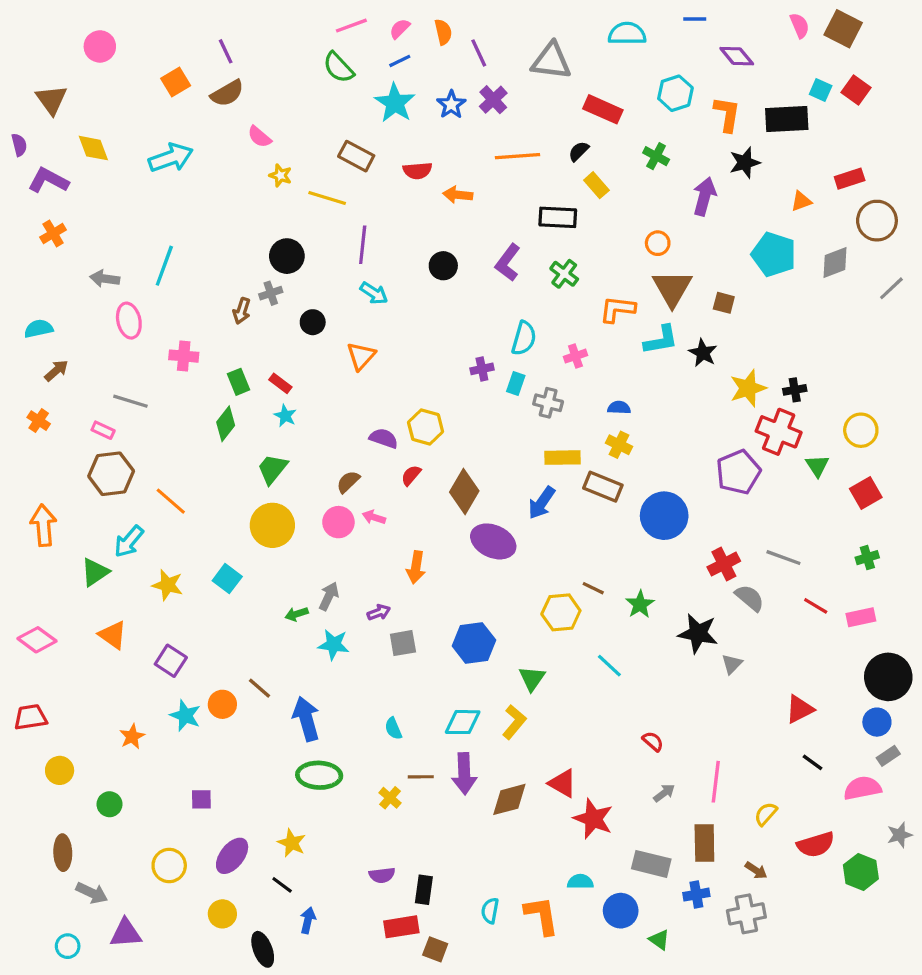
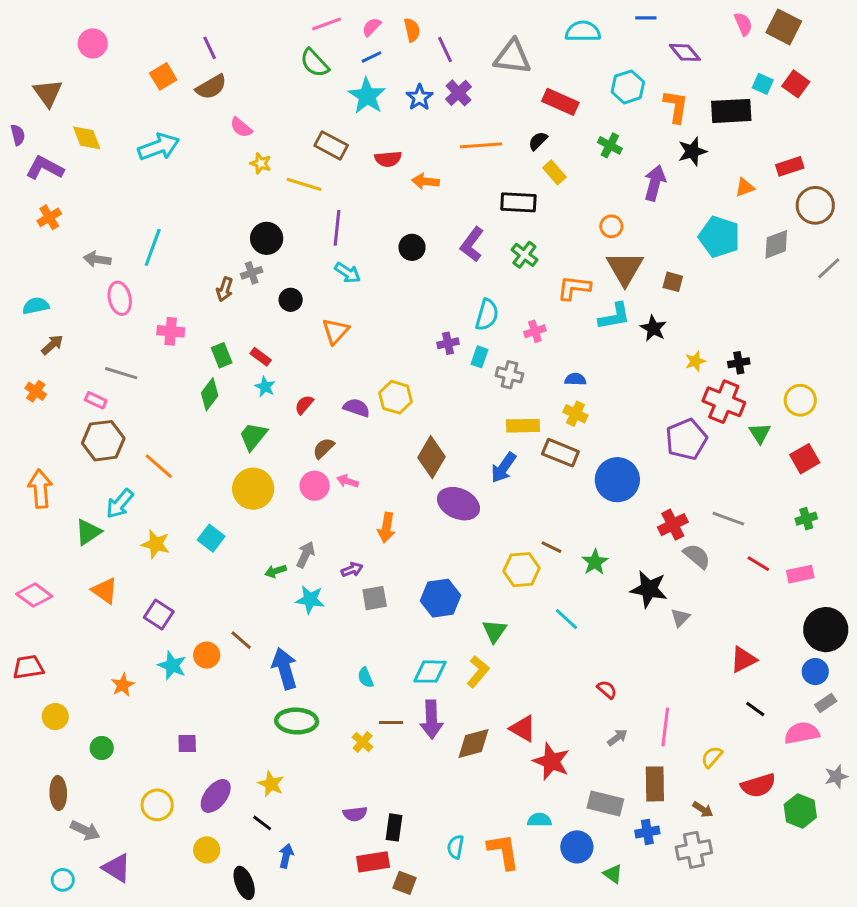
yellow star: (748, 388) -> (695, 361), size x0.6
red semicircle: (411, 475) -> (304, 405), moved
purple triangle: (126, 933) -> (117, 868), turned 36

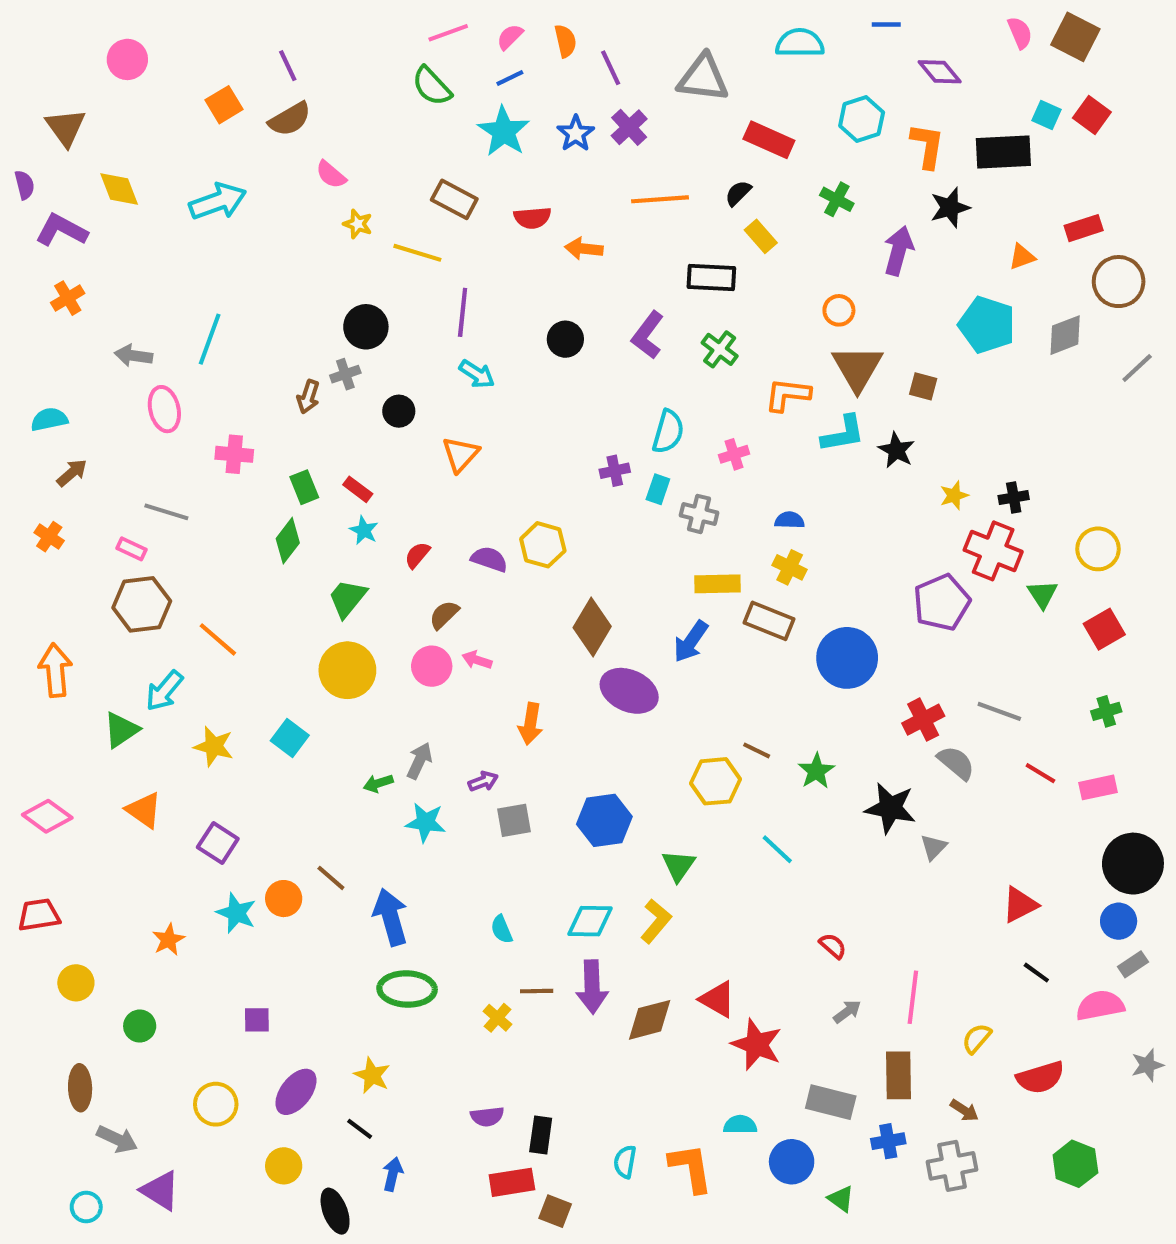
green hexagon: (800, 811) -> (1075, 1164), moved

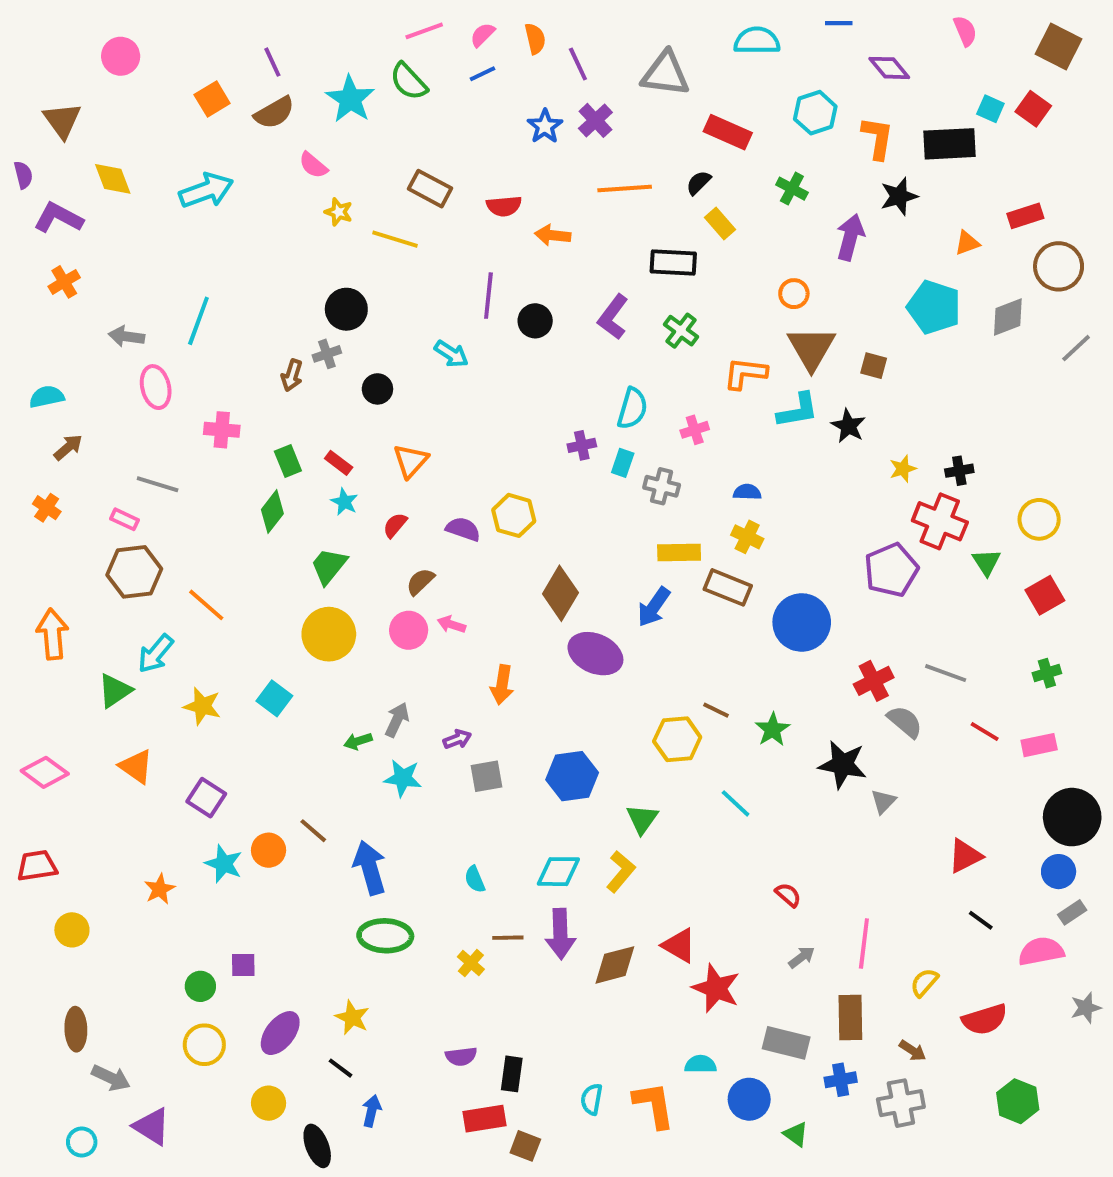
brown square: (1075, 37) -> (1059, 46), moved
cyan star: (504, 131) -> (350, 99), moved
purple line: (463, 312) -> (488, 296), moved
orange triangle: (460, 454) -> (411, 461), moved
green circle: (140, 1026) -> (200, 986), moved

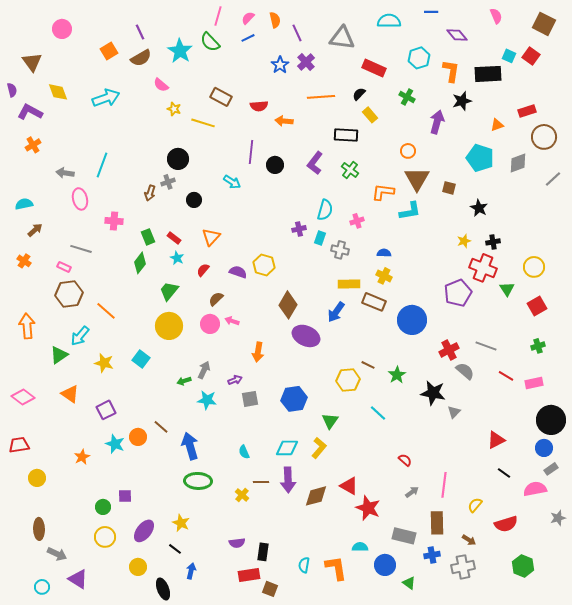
pink line: (424, 31) -> (218, 16), turned -54
black star: (848, 426) -> (479, 208), moved
purple square: (206, 798) -> (106, 410), turned 30

